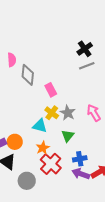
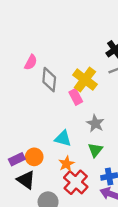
pink semicircle: (12, 60) -> (31, 62), turned 32
yellow cross: (52, 113) -> (85, 80), moved, size x1.5

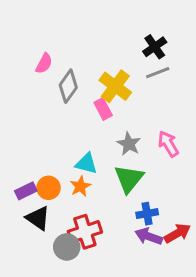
gray diamond: (49, 80) -> (68, 86), turned 30
green triangle: (95, 150) -> (129, 179), size x1.5
orange star: (66, 164) -> (80, 186), moved
red cross: (76, 182) -> (85, 232), moved, turned 30

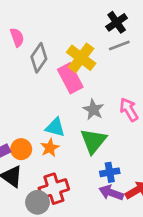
pink semicircle: (44, 63) -> (17, 37), turned -48
pink rectangle: (103, 109) -> (70, 78), size x1.5

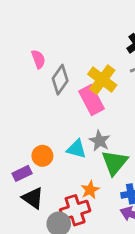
gray star: (93, 110) -> (100, 141), moved
orange star: (50, 148) -> (90, 190), moved
orange circle: (21, 149) -> (42, 156), moved

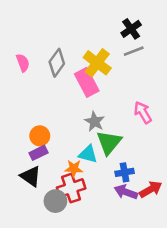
pink semicircle: (38, 59) -> (23, 63), moved
cyan triangle: (76, 149) -> (88, 154), moved
purple rectangle: (22, 173) -> (38, 153), moved
orange star: (90, 190) -> (74, 168), moved, turned 30

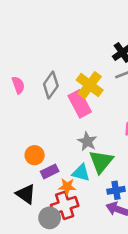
purple rectangle: (38, 153) -> (50, 171), moved

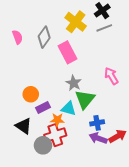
yellow cross: (90, 85) -> (76, 22), moved

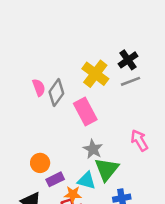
pink semicircle: (17, 37) -> (39, 88), moved

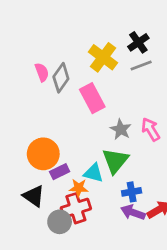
gray star: (93, 149) -> (121, 129), moved
orange circle: (40, 163) -> (43, 154), size x1.5

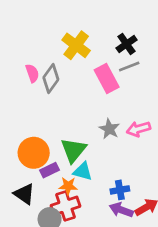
yellow cross: (103, 57) -> (76, 45), moved
pink rectangle: (92, 98) -> (107, 78), moved
pink arrow: (151, 129) -> (138, 129), turned -75
green triangle: (115, 161) -> (73, 150), moved

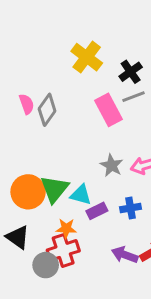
yellow cross: (76, 45) -> (87, 57), moved
green triangle: (73, 150) -> (54, 189), moved
purple rectangle: (50, 170) -> (97, 211), moved
cyan triangle: (83, 171) -> (81, 195), moved
blue cross: (120, 190) -> (131, 208), moved

